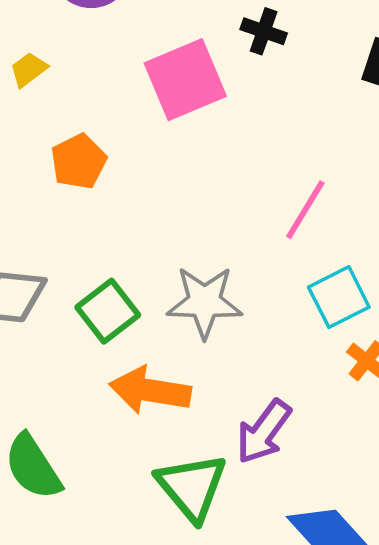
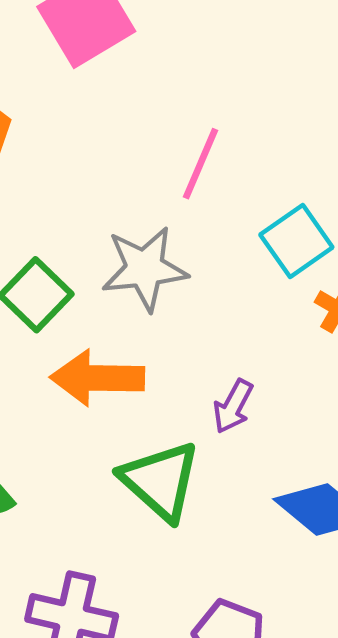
pink line: (305, 210) -> (201, 164), moved
purple arrow: (264, 432) -> (233, 406), size x0.7

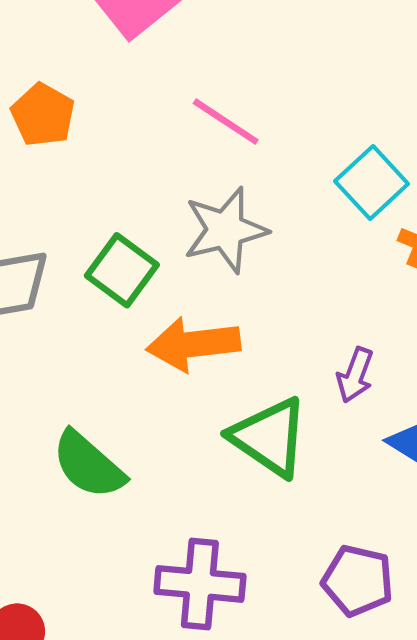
pink line: (201, 164) -> (226, 122), moved, turned -72
purple arrow: (233, 406) -> (355, 375), moved

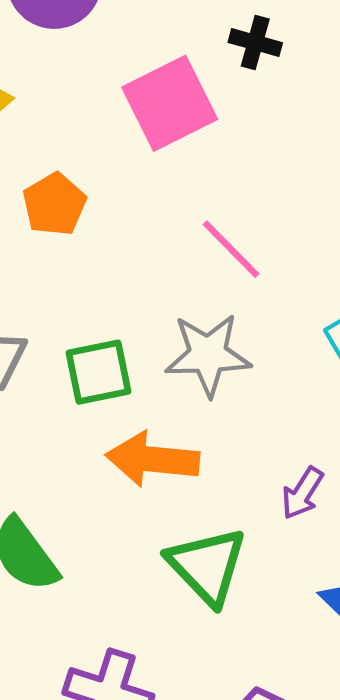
green square: (122, 270) -> (98, 372), turned 30
purple arrow: (355, 375) -> (302, 493), moved

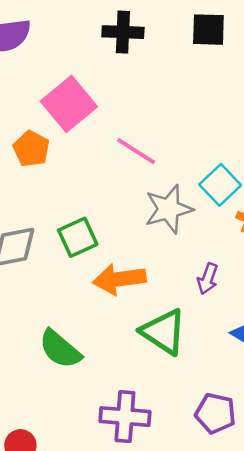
black cross: (255, 43) -> (123, 32), size x1.4
pink square: (170, 103) -> (69, 104), moved
gray star: (208, 355) -> (169, 209), moved

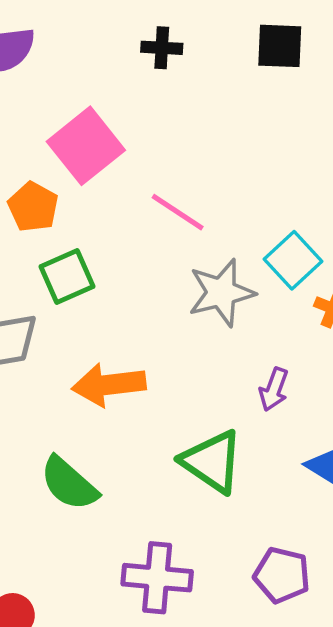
black cross: (123, 32) -> (162, 48), size x0.7
green square: (78, 237) -> (67, 277), moved
orange arrow: (119, 279) -> (109, 385), moved

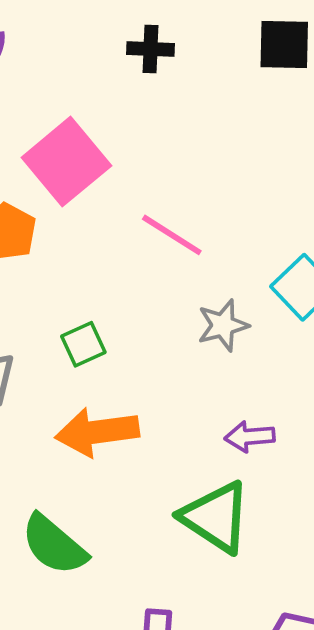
green square: (67, 277) -> (83, 344), moved, size x0.7
gray star: (221, 293) -> (223, 325), size x0.7
purple arrow: (274, 389) -> (250, 437), moved, turned 66

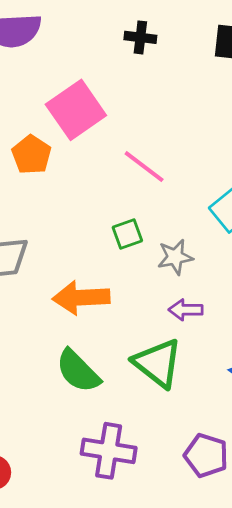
gray star: (223, 325) -> (175, 257), moved
green square: (83, 344) -> (127, 234), moved
green semicircle: (54, 545) -> (78, 371), moved

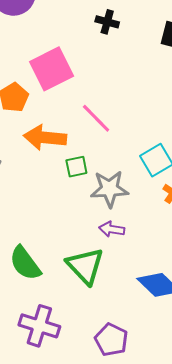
gray star: (175, 257) -> (110, 189), size x1.4
orange arrow: (81, 298) -> (45, 138), moved

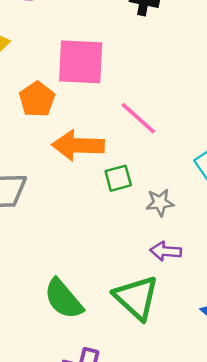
pink square: (52, 69) -> (81, 62), turned 33
gray star: (110, 189) -> (160, 203), size x0.6

